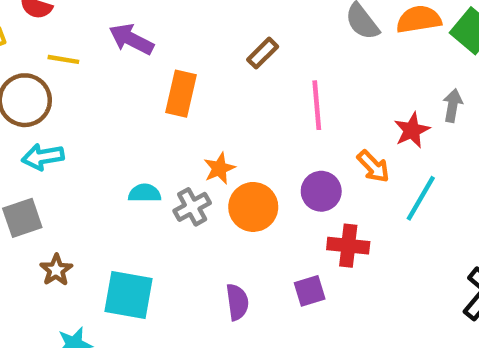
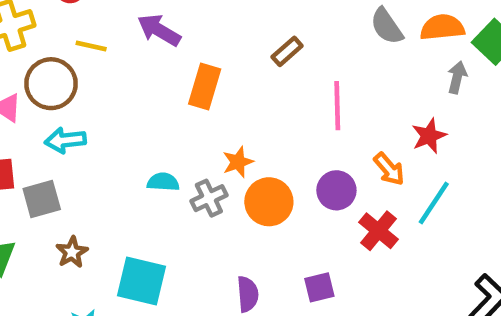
gray arrow: (453, 105) -> (457, 77), moved
red cross: (348, 246) -> (379, 231), moved, turned 30

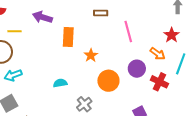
brown rectangle: (287, 51) -> (101, 13), turned 56
orange star: (238, 162) -> (91, 55), moved
gray cross: (209, 198) -> (84, 104), moved

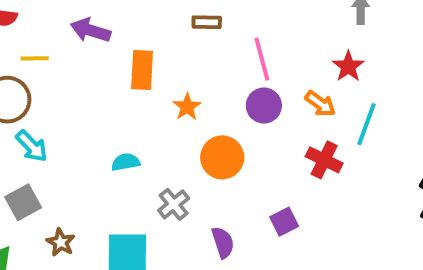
purple circle: (137, 69) -> (264, 106), moved
cyan arrow: (13, 75) -> (32, 146), turned -114

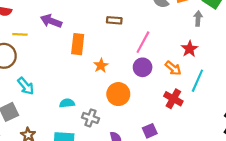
pink line: (262, 59) -> (143, 42), turned 40
cyan arrow: (32, 146) -> (26, 86), moved
cyan semicircle: (126, 162) -> (67, 103), moved
gray cross: (174, 204) -> (90, 118), turned -35

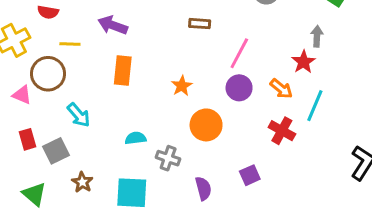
gray arrow: (198, 18) -> (317, 36), moved
orange rectangle: (78, 44) -> (123, 71), moved

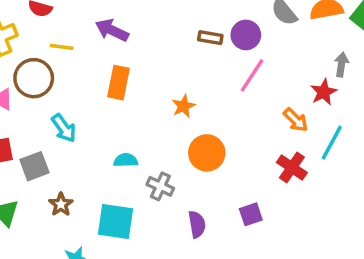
purple circle: (239, 88) -> (246, 35), moved

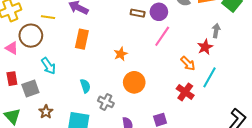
cyan semicircle: (126, 160) -> (85, 86), turned 72

